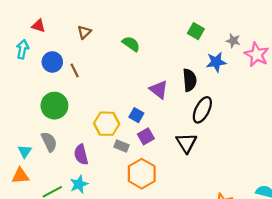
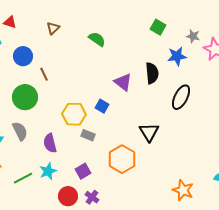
brown line: (75, 70) -> (44, 74), moved
black ellipse: (202, 110) -> (181, 97), moved
purple square: (146, 136) -> (83, 171), moved
orange hexagon: (142, 174) -> (122, 159), moved

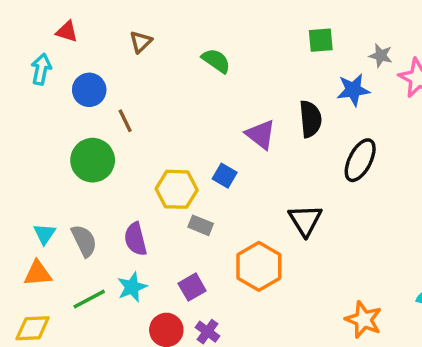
green square: (158, 27) -> (321, 40), turned -35
gray semicircle: (20, 131) -> (84, 241), moved

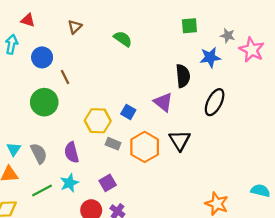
purple triangle: (261, 134) -> (163, 102), moved
orange hexagon: (259, 266) -> (145, 147), moved

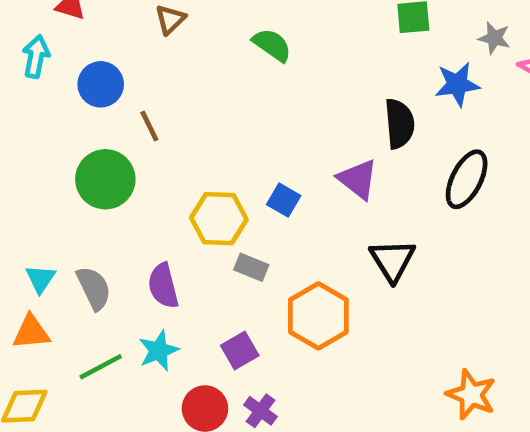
orange hexagon: (145, 147) -> (318, 316), moved

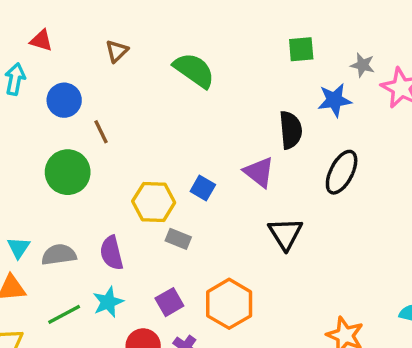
green semicircle: (272, 45) -> (194, 70), size x1.4
gray semicircle: (94, 288) -> (59, 255), turned -72
orange hexagon: (318, 316) -> (229, 304), moved

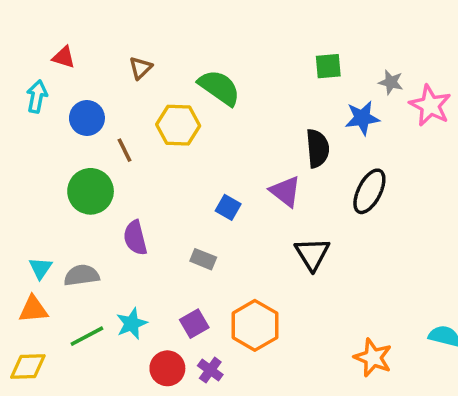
yellow hexagon: (154, 202) -> (178, 125), moved
purple semicircle: (112, 253) -> (135, 238), moved

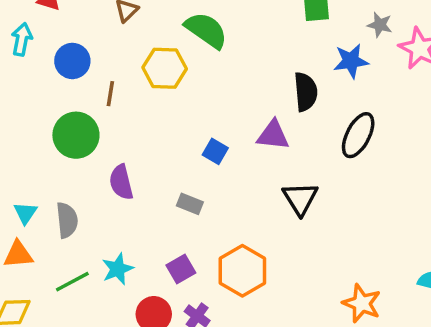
brown line: (124, 150) -> (110, 94), turned 35
purple triangle: (285, 191) -> (273, 135), turned -32
gray semicircle: (82, 275) -> (67, 220), turned 92

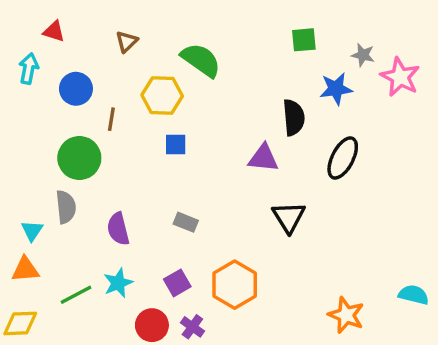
blue square: (215, 151) -> (176, 144), moved, turned -30
purple semicircle: (121, 182) -> (118, 229), moved
gray semicircle: (67, 220) -> (66, 207), moved

